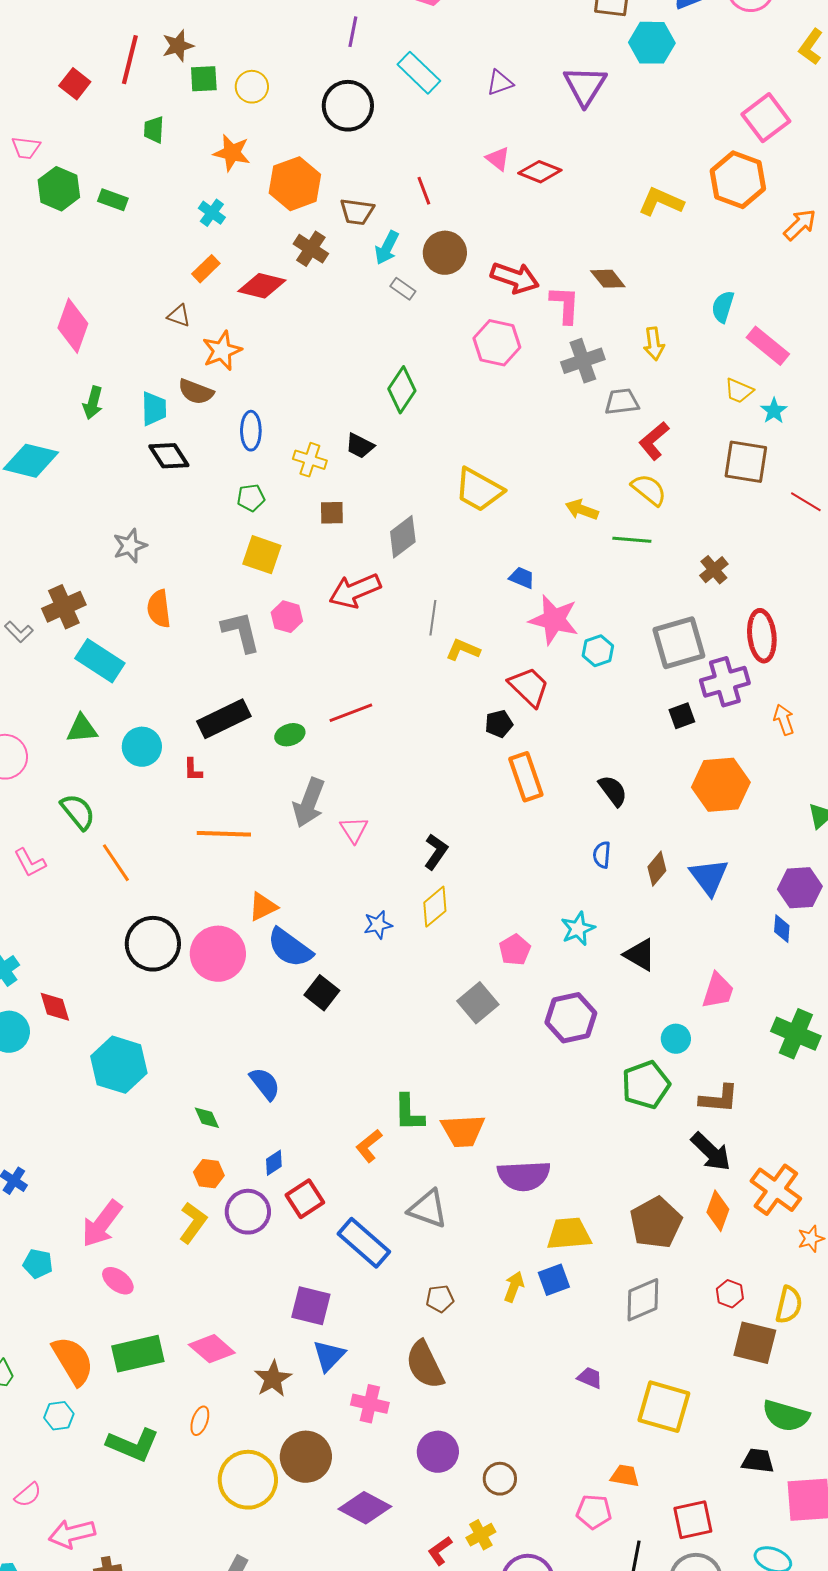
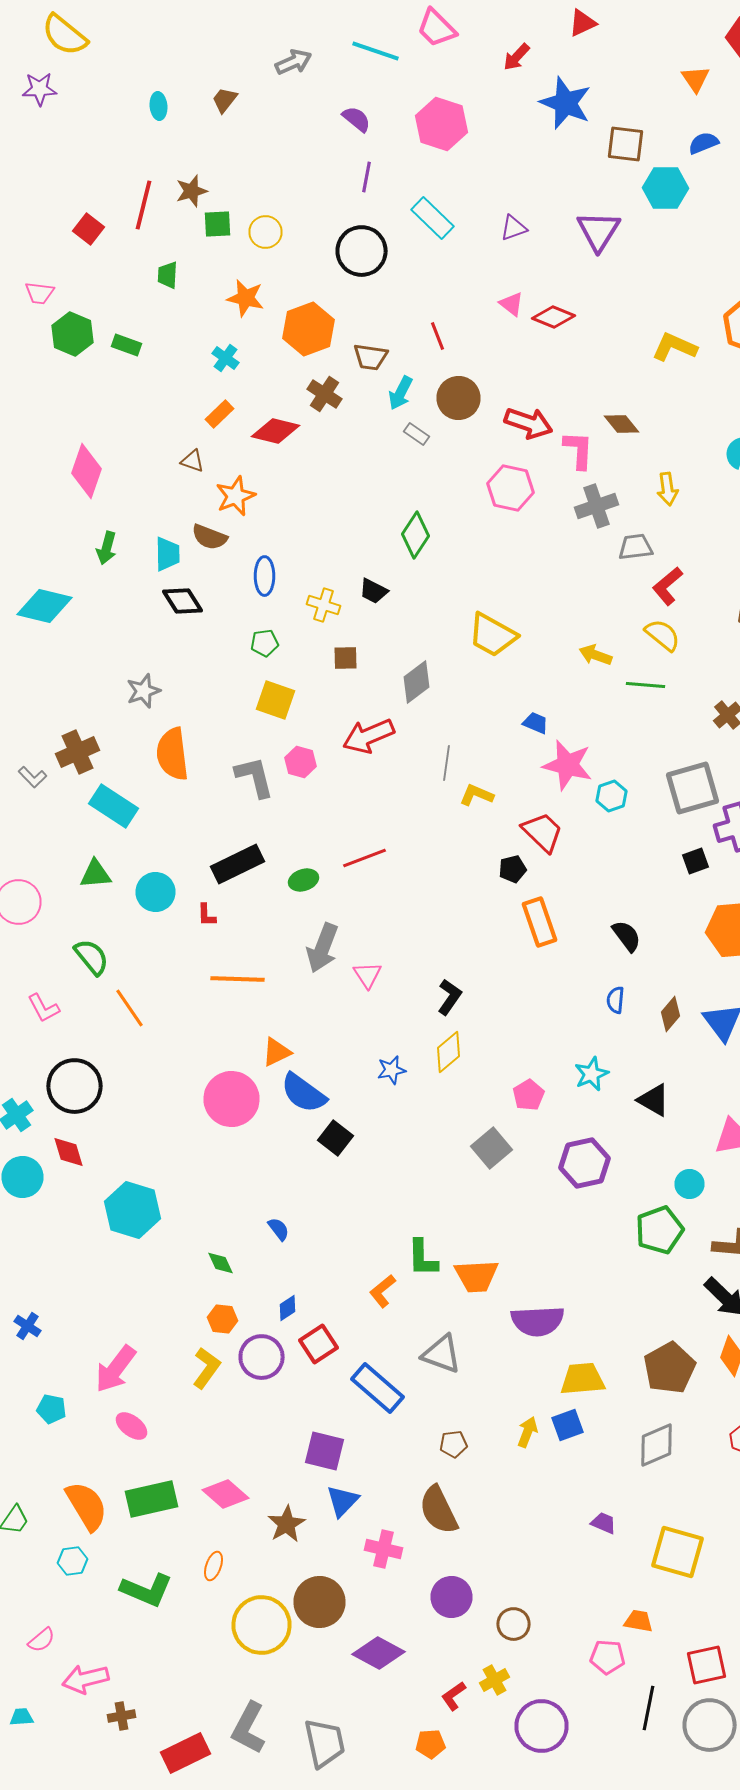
orange semicircle: (159, 609) -> (172, 754), size x1.4
black circle: (153, 944) -> (74, 1086), moved
blue semicircle: (265, 1084) -> (278, 1229), size x0.7

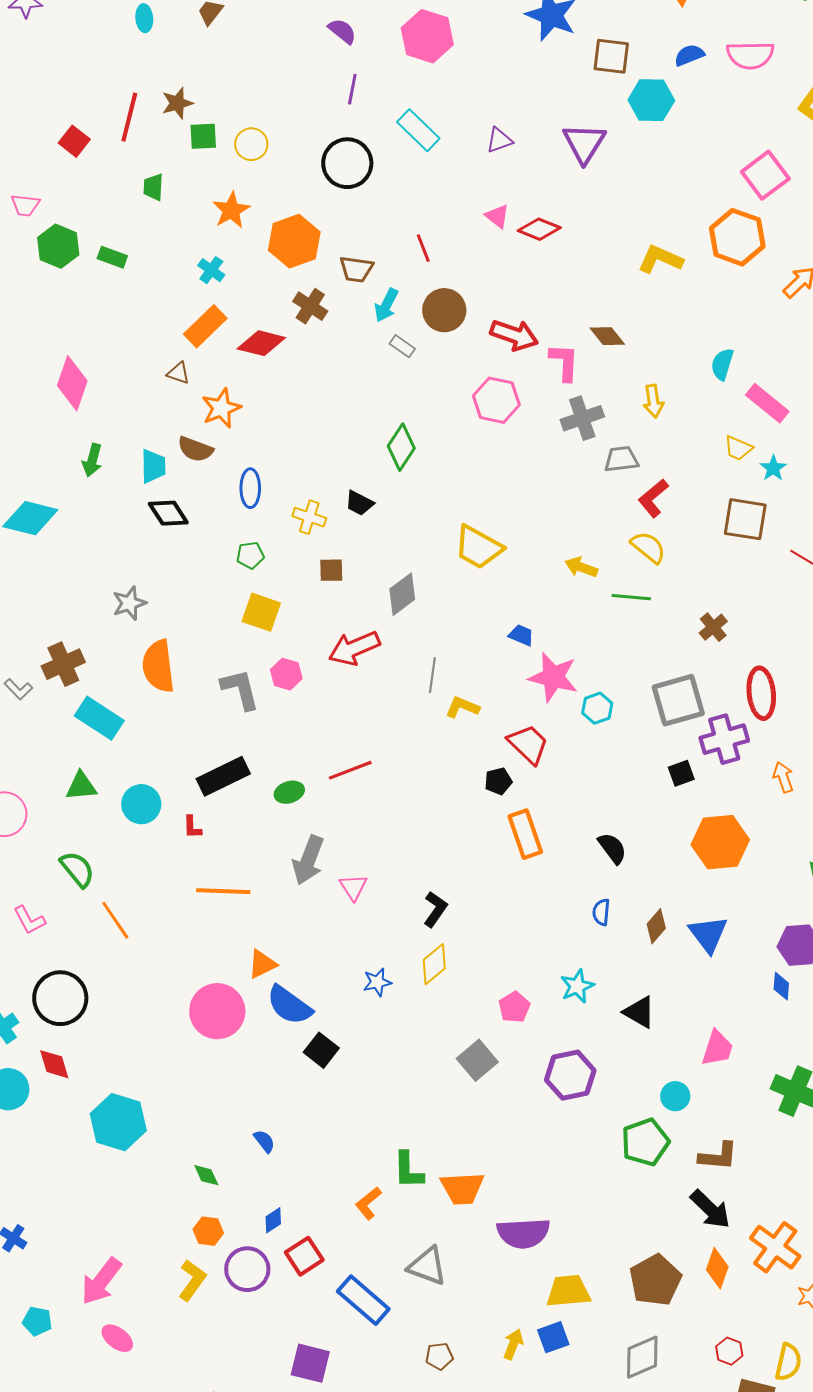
orange star: (246, 298) -> (231, 210), turned 30
orange rectangle: (220, 414) -> (205, 326), size x1.5

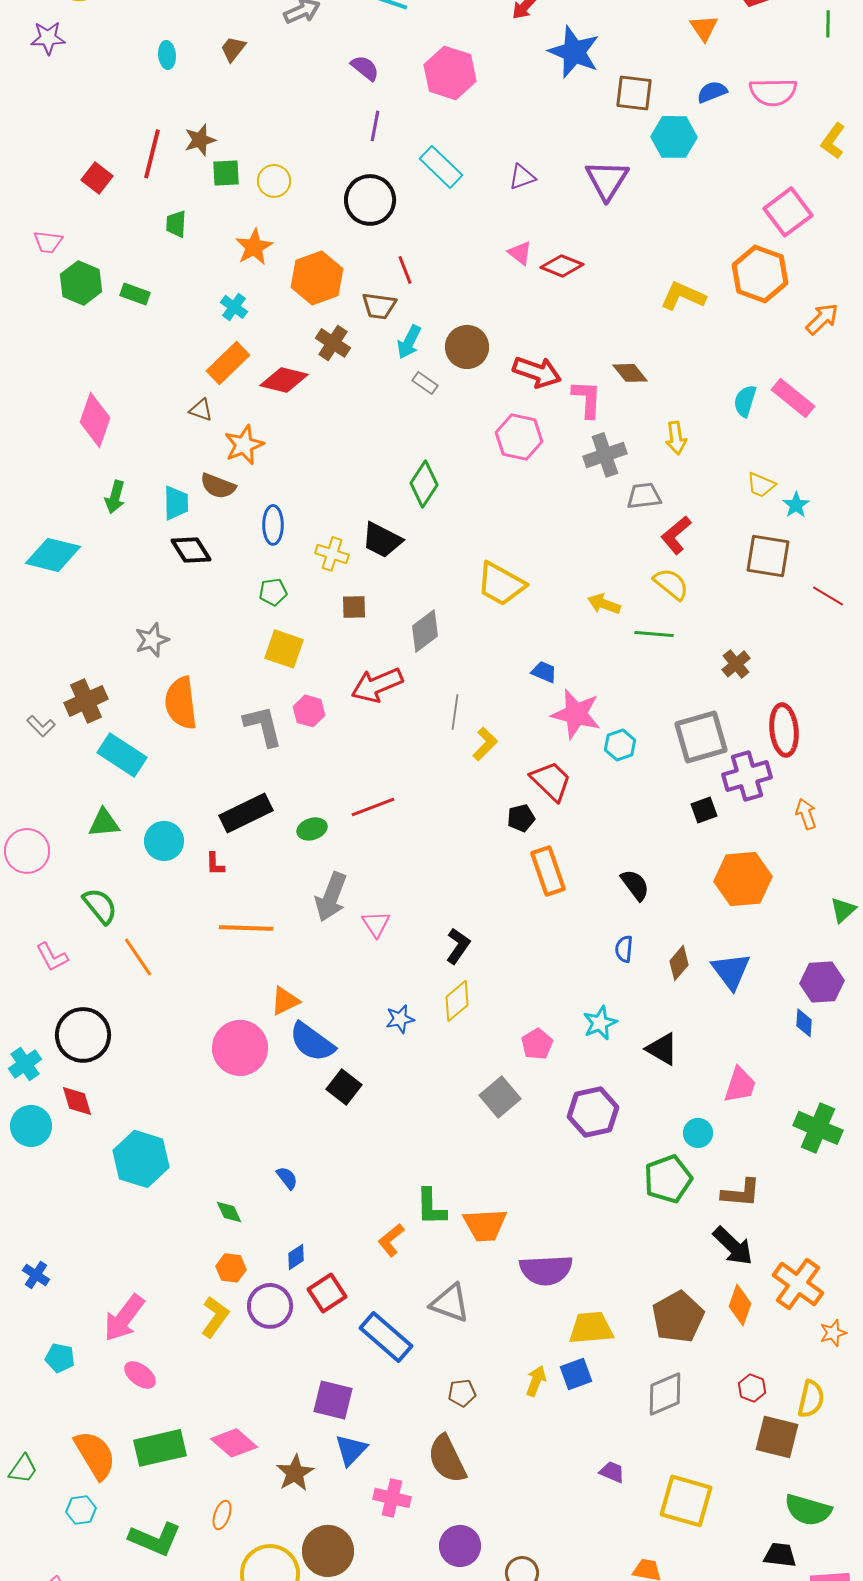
red line: (423, 248) -> (405, 270), moved
pink rectangle: (767, 403) -> (793, 398), moved
black trapezoid: (359, 503) -> (382, 540), size x1.4
yellow L-shape: (462, 707) -> (485, 744), turned 112

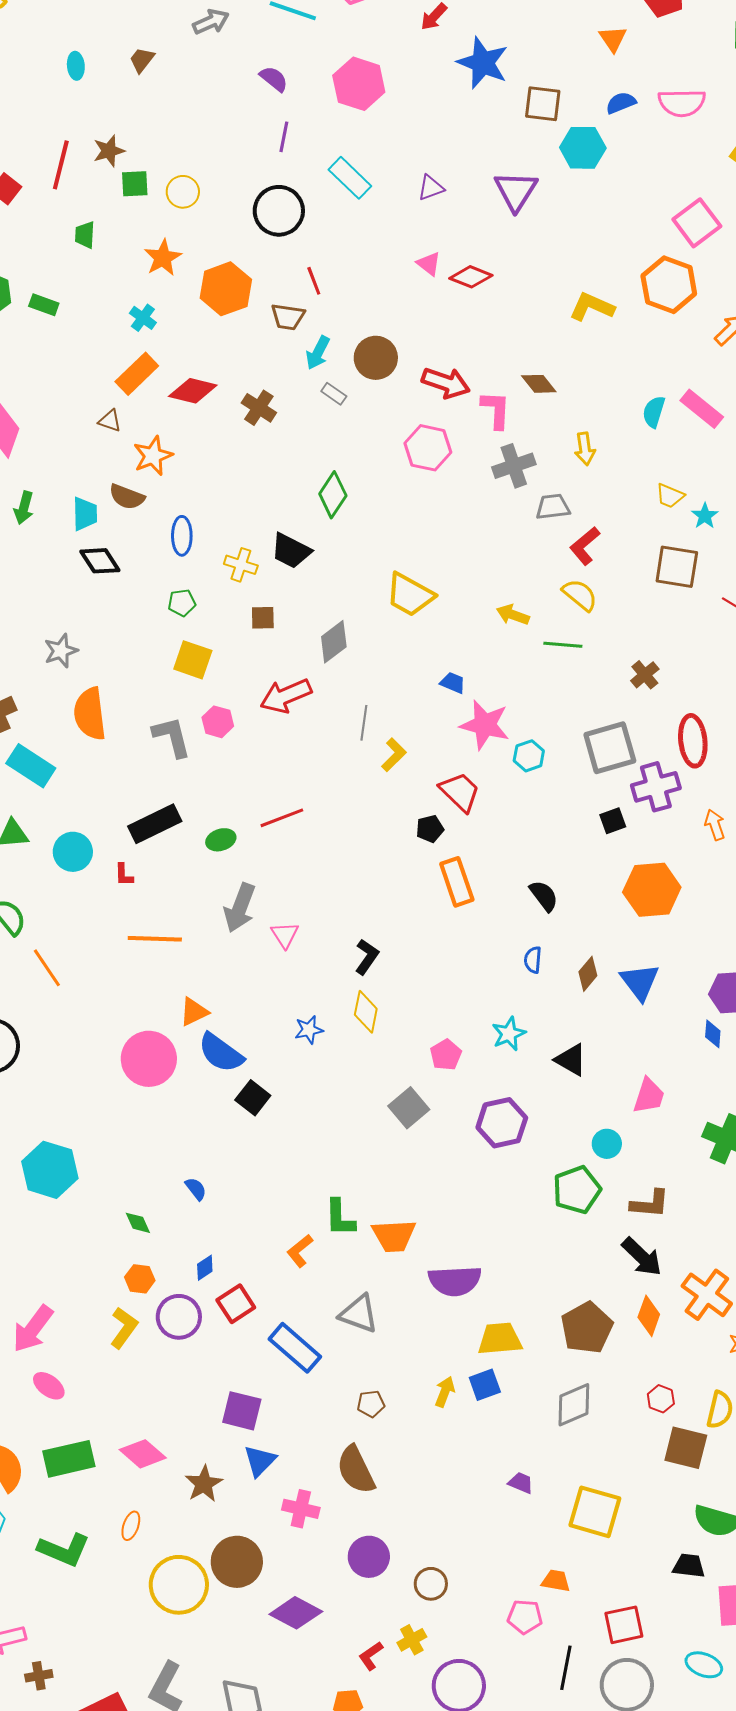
brown cross: (333, 343) -> (259, 408), moved
yellow diamond: (457, 1001) -> (366, 1012), turned -39

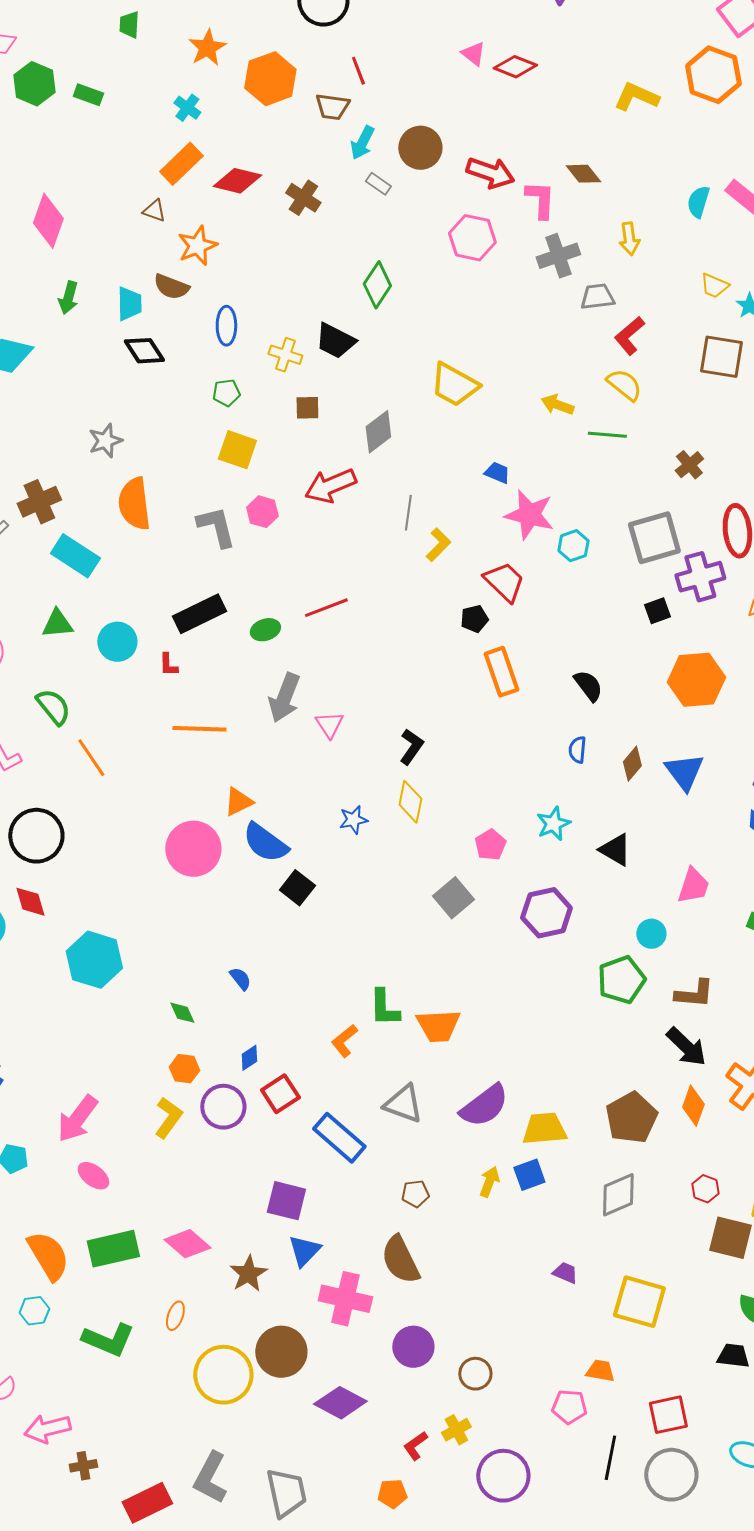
purple semicircle: (455, 1281) -> (484, 1106), moved, turned -34
pink cross: (301, 1509) -> (345, 1299), size x1.4

